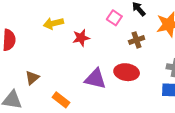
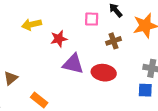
pink square: (114, 18) -> (92, 19), turned -32
purple triangle: (95, 79) -> (73, 64), moved

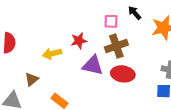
yellow arrow: (32, 25) -> (52, 54), moved
brown cross: (114, 41) -> (116, 46), moved, size x1.5

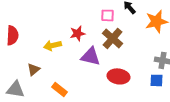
brown cross: (116, 46) -> (113, 38), turned -30
red ellipse: (123, 74) -> (119, 76), moved

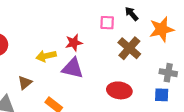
brown cross: (113, 38) -> (129, 48), moved
purple triangle: (91, 56) -> (73, 68), moved

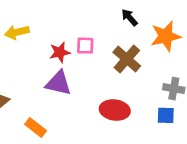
pink square: (107, 23) -> (85, 46), moved
yellow arrow: (46, 56) -> (17, 32), moved

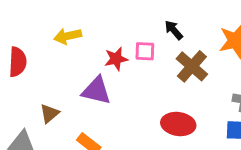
black arrow: (130, 17) -> (174, 30), moved
purple triangle: (58, 83) -> (96, 91), moved

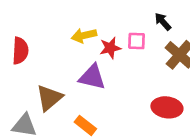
yellow arrow: (68, 36) -> (84, 35), moved
brown triangle: (49, 113) -> (49, 98), size x1.5

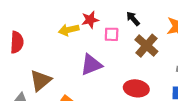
red star: (110, 48) -> (90, 20), moved
purple triangle: (92, 77) -> (91, 65), moved, turned -35

